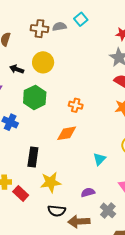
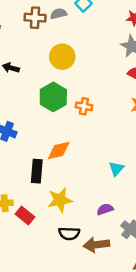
yellow circle: (43, 62) -> (62, 57), moved
green hexagon: (35, 97) -> (53, 97), moved
orange diamond: (67, 133) -> (59, 151), moved

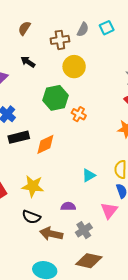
gray semicircle: (59, 14) -> (83, 29), turned 112
brown cross: (35, 18) -> (60, 40), moved, turned -30
orange diamond: (59, 151) -> (45, 144), turned -30
black rectangle: (37, 171) -> (19, 137), moved, turned 54

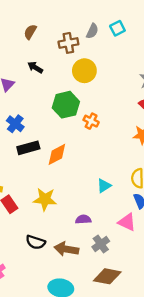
pink triangle: (109, 210) -> (127, 222), turned -42
black semicircle: (31, 217) -> (36, 242), moved

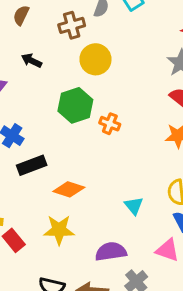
orange diamond: (57, 154) -> (69, 189), moved, turned 50
cyan triangle: (104, 186) -> (134, 206), turned -32
purple semicircle: (83, 219) -> (111, 252), size x1.5

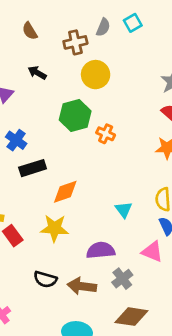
brown semicircle: (21, 15) -> (30, 31), turned -60
orange diamond: (69, 189) -> (65, 192), turned -40

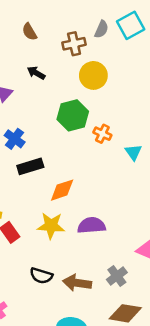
cyan square: (133, 23) -> (131, 25), size x1.5
cyan triangle: (124, 210) -> (133, 152), moved
purple semicircle: (101, 250) -> (91, 225), moved

